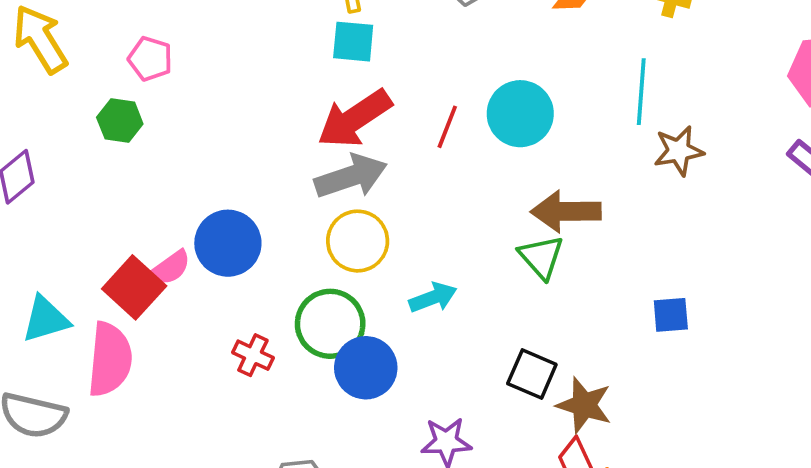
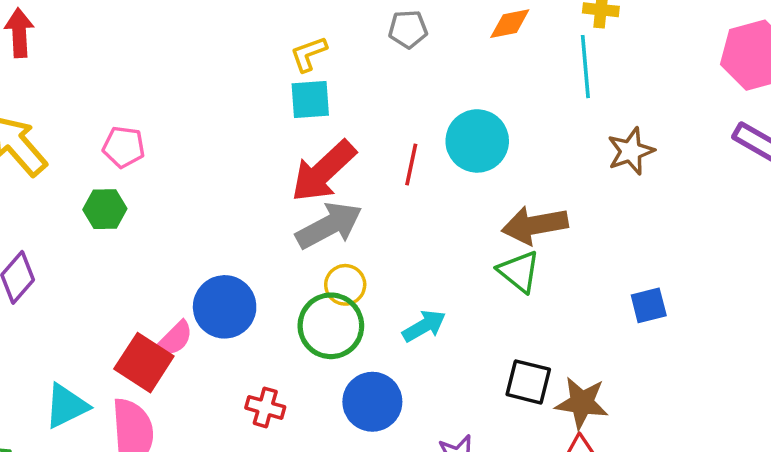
cyan line: (641, 92) -> (585, 67), moved
yellow circle: (358, 241) -> (345, 285), size x0.7
green circle: (330, 324) -> (331, 326), moved

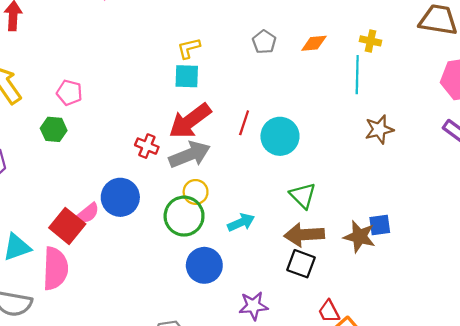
gray pentagon: (408, 29) -> (264, 42), moved, turned 30
cyan circle: (477, 141) -> (280, 136), moved
brown arrow: (535, 225) -> (304, 235), moved
brown star: (582, 403) -> (359, 237), moved
red cross: (265, 407) -> (147, 146), moved

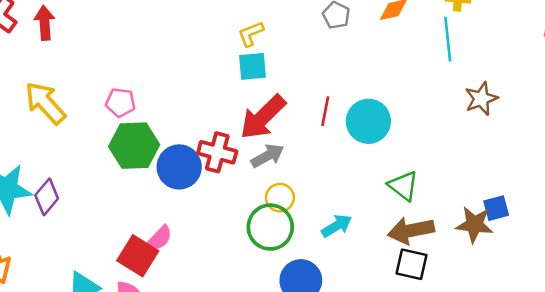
green hexagon: (54, 129) -> (134, 146), moved, size x1.6
red cross: (147, 146) -> (217, 152), size x1.4
gray arrow: (190, 155) -> (268, 156), size x0.7
blue circle: (120, 197) -> (179, 167), moved

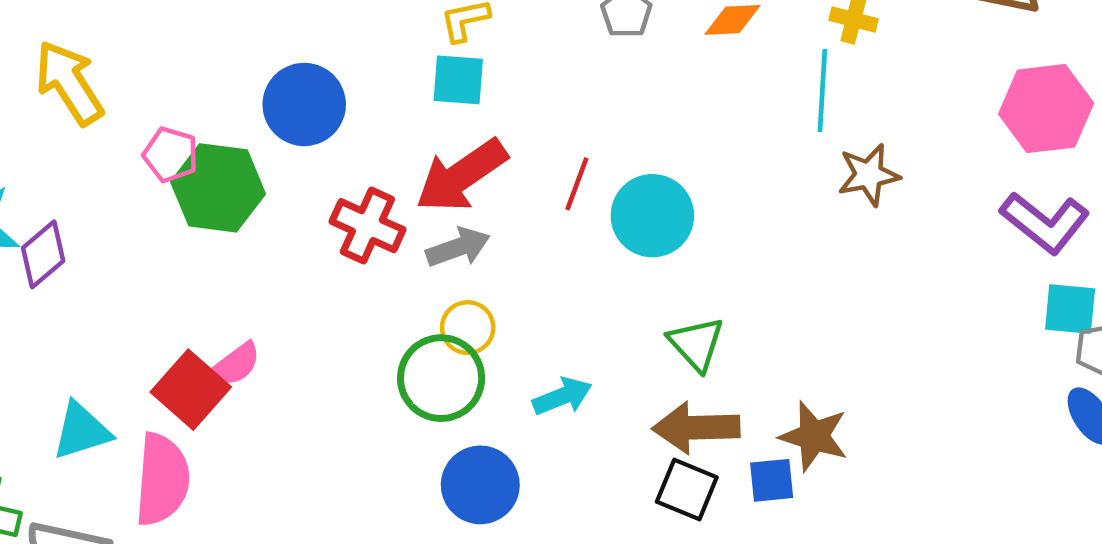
brown star: (481, 99) -> (869, 175), moved
pink pentagon: (120, 103) -> (171, 155), moved
blue circle: (179, 167) -> (304, 104), moved
blue square: (496, 208) -> (772, 480), moved

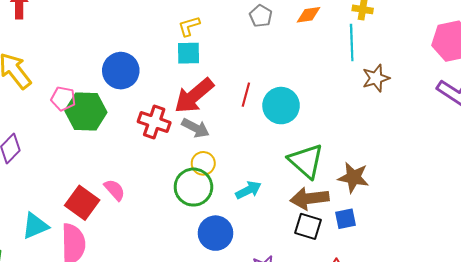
gray arrow: (458, 247) -> (196, 128), turned 52
green triangle: (696, 344) -> (306, 161), size x1.4
pink semicircle: (235, 364) -> (115, 190), moved, turned -90
brown star: (814, 436) -> (353, 177), moved

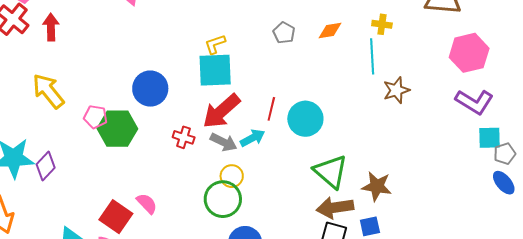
cyan square: (189, 53) -> (215, 70), size x1.5
red cross: (154, 122) -> (184, 137), size x0.7
cyan arrow: (248, 190) -> (253, 138), moved

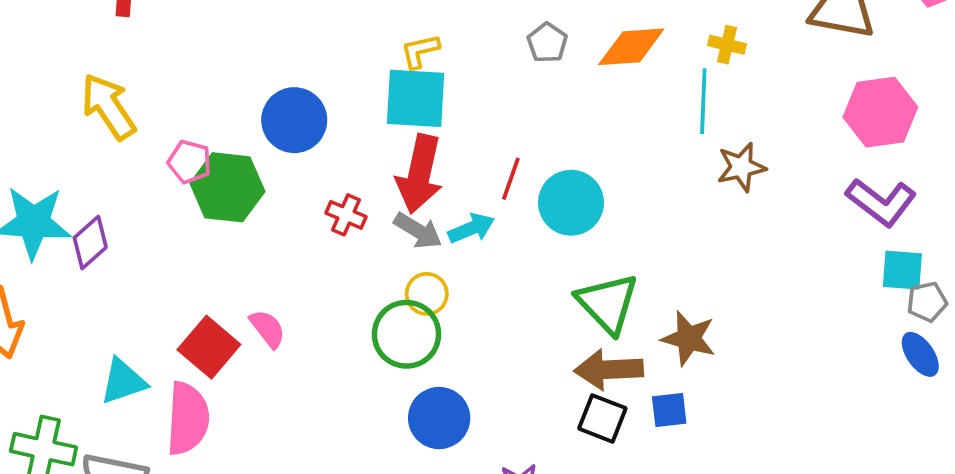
orange diamond: (330, 31) -> (631, 47), size x1.5
red arrow: (221, 111) -> (420, 174), turned -42

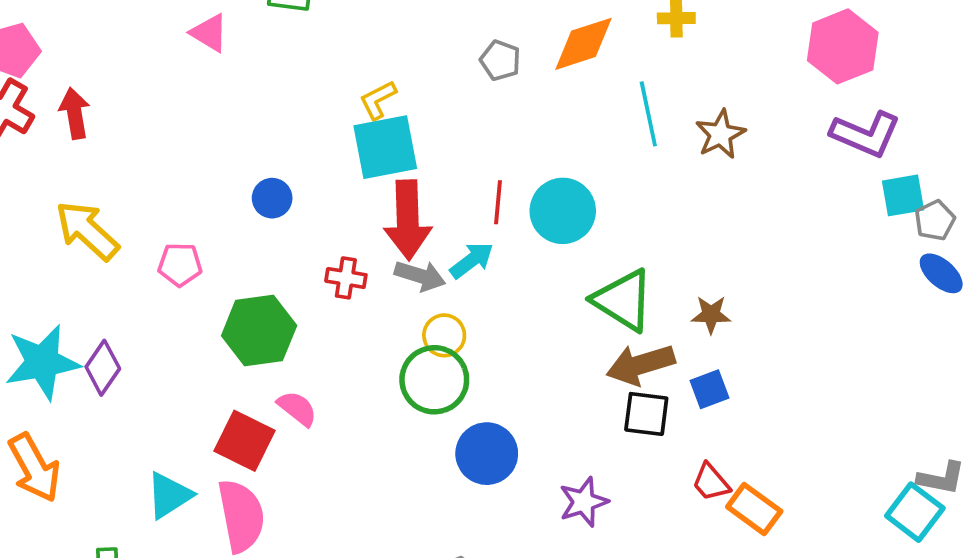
cyan line: (703, 101) -> (648, 114), moved
blue circle: (294, 120) -> (272, 198), size x0.6
green hexagon: (227, 187) -> (259, 331), moved
brown star: (689, 338) -> (711, 315), size x0.7

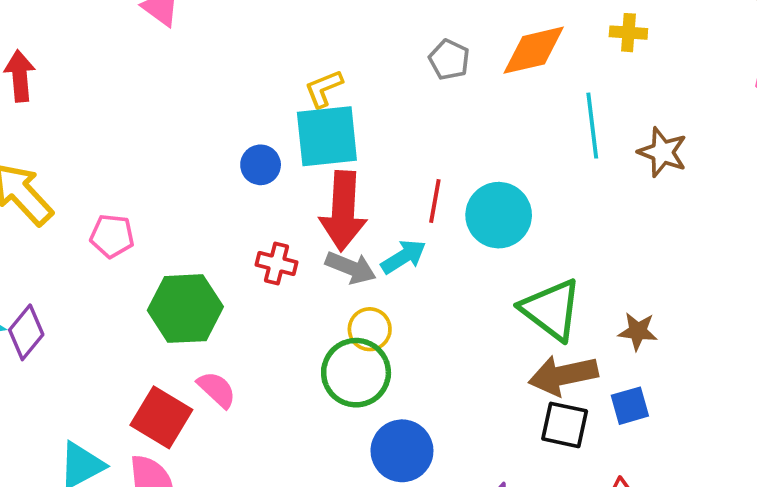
brown star: (720, 134) -> (662, 152), turned -30
blue circle: (272, 198) -> (261, 165), moved

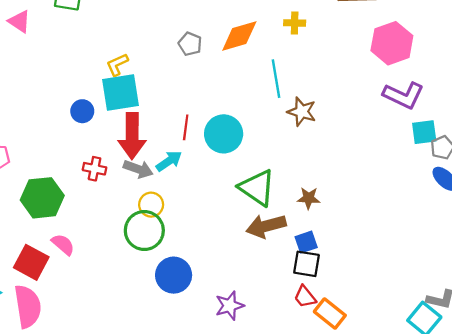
brown star: (662, 152) -> (302, 112), moved
black square: (565, 425) -> (307, 264), moved

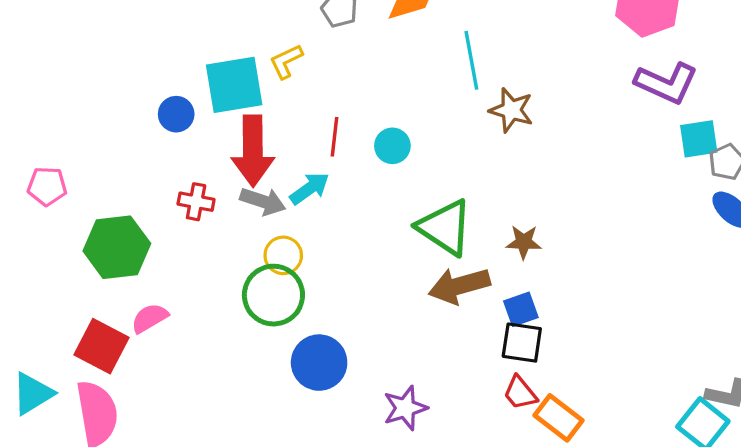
yellow L-shape: (117, 65) -> (286, 61), moved
cyan circle: (224, 134) -> (392, 146), size x0.6
pink semicircle: (63, 244) -> (150, 318), turned -70

